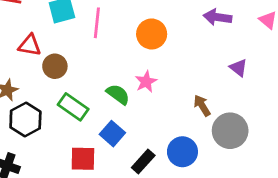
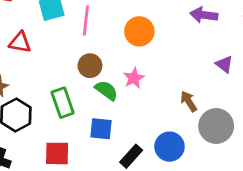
brown circle: (55, 66) -> (90, 66), moved
green rectangle: (73, 107) -> (63, 103), turned 36
blue square: (112, 134) -> (101, 129), turned -35
red square: (83, 159) -> (57, 153), moved

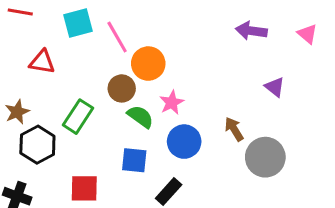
pink line: (86, 20) -> (117, 37), turned -36
orange circle: (139, 31) -> (148, 64), moved
green rectangle: (63, 103) -> (78, 117), moved, turned 52
blue circle: (169, 147) -> (184, 142), moved

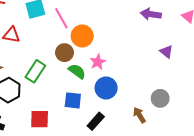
brown arrow: (234, 129) -> (139, 115), moved
gray circle: (265, 157) -> (160, 98), size x0.7

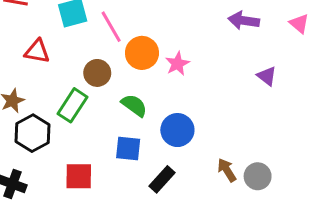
brown circle: (64, 53) -> (97, 73), moved
pink star: (98, 62) -> (177, 64), moved
gray circle: (160, 98) -> (258, 176), moved

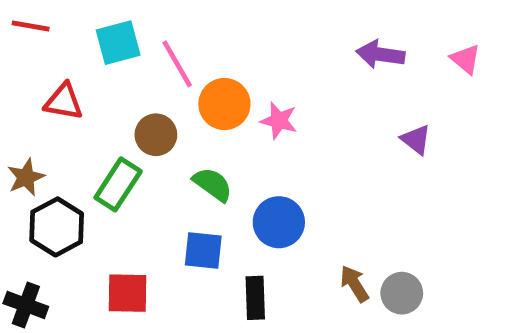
pink star: (177, 64) -> (279, 121), turned -30
black rectangle: (162, 179) -> (255, 298), turned -44

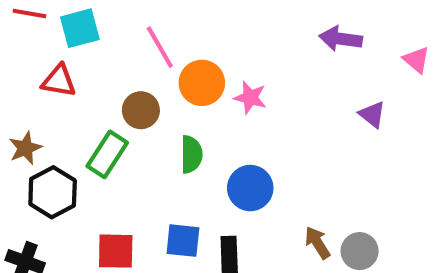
cyan square: (118, 43) -> (80, 28), moved
pink triangle: (466, 59) -> (416, 60), moved
green semicircle: (213, 184) -> (191, 154), turned 54
blue square: (203, 251) -> (183, 241), moved

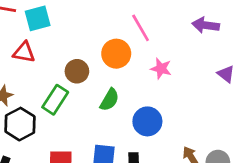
pink line: (160, 47) -> (141, 28), moved
pink star: (250, 98) -> (161, 69), moved
green semicircle: (191, 154) -> (109, 100), turned 30

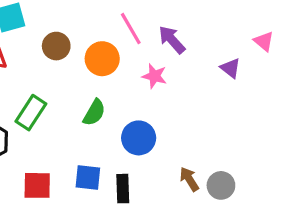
purple arrow: (206, 25) -> (172, 40), moved, turned 40
brown circle: (77, 71) -> (56, 46), moved
purple triangle: (226, 74) -> (230, 68), moved

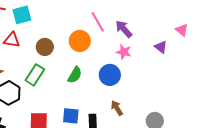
brown circle: (56, 46) -> (45, 47), moved
pink star: (154, 76) -> (124, 52), moved
blue circle: (139, 138) -> (110, 75), moved
brown arrow: (189, 179) -> (117, 108), moved

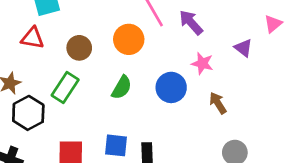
pink triangle: (182, 30) -> (273, 24), turned 40
pink star: (124, 52) -> (202, 63), moved
brown arrow: (117, 108) -> (218, 103), moved

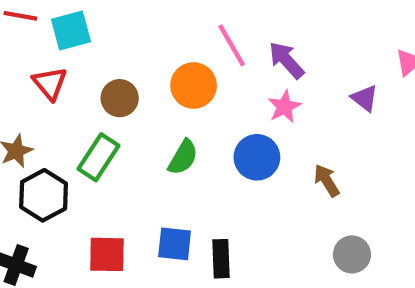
red triangle: (33, 38) -> (50, 83), turned 40
pink star: (202, 63) -> (284, 107), moved, turned 30

